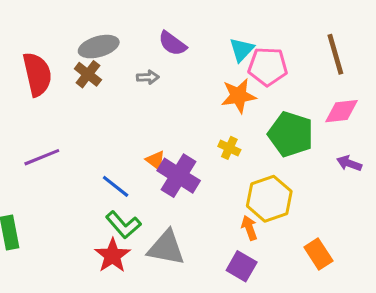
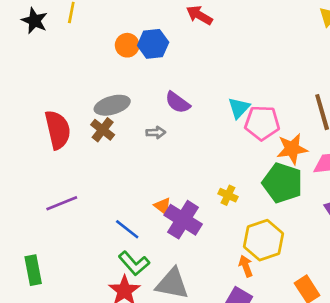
orange star: (239, 96) -> (292, 149), moved

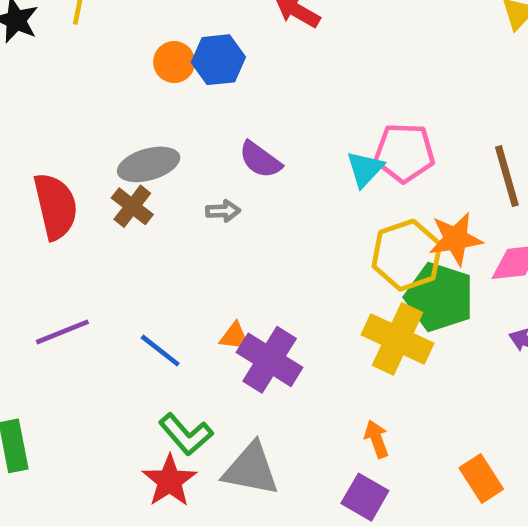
pink pentagon: (262, 123) -> (404, 153), moved
yellow cross: (228, 195) -> (398, 339), moved, size x2.0
orange triangle: (163, 206) -> (235, 337), turned -30
blue line: (127, 229) -> (160, 351), moved
yellow hexagon: (263, 240) -> (407, 255), moved

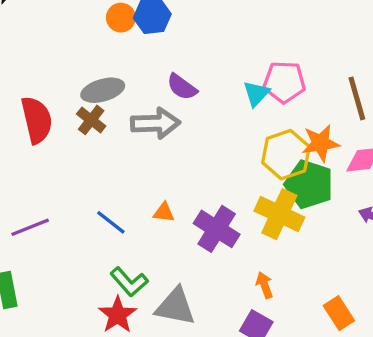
gray arrow: (223, 211) -> (156, 123), size x2.0
purple line: (62, 332) -> (30, 227), moved
purple cross: (270, 360) -> (217, 229), moved

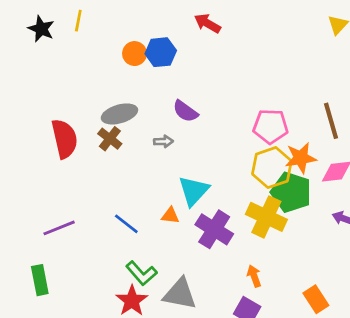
pink pentagon: (284, 82) -> (270, 126), moved
cyan triangle: (256, 94) -> (194, 191), moved, size x1.4
gray arrow: (156, 123) -> (163, 141), size x0.5

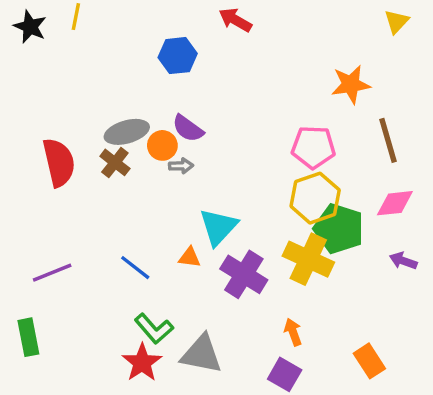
orange circle: (135, 54) -> (162, 145), moved
purple semicircle: (185, 111) -> (188, 128), moved
orange star: (301, 158) -> (351, 84), moved

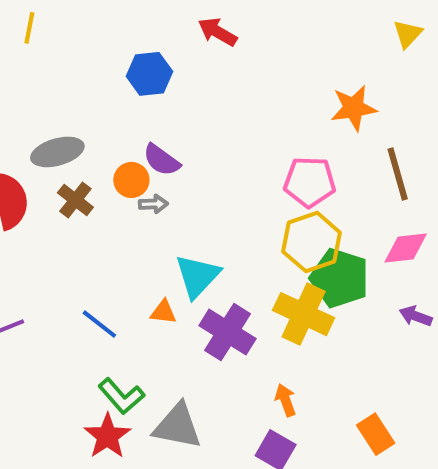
gray ellipse: (127, 132) -> (57, 152), moved

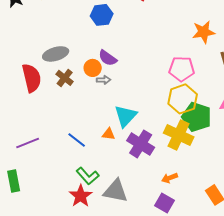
orange arrow: (286, 400) -> (170, 178), turned -91

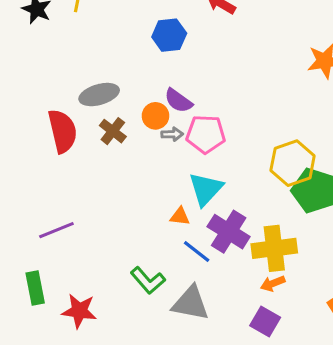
pink pentagon: (182, 69) -> (206, 134), moved
yellow cross: (179, 135) -> (274, 248), moved, turned -32
blue line: (77, 140) -> (197, 251), moved
red star: (81, 196) -> (79, 311), moved, turned -30

